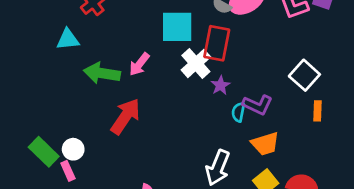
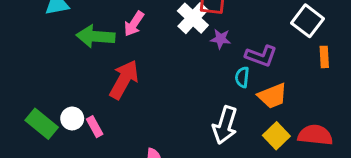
purple star: (220, 85) -> (221, 39), turned -30
cyan semicircle: (238, 112) -> (242, 77), moved
pink rectangle: (68, 171) -> (95, 127), moved

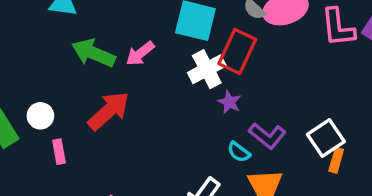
white square: (308, 21) -> (326, 138), moved
cyan semicircle: (242, 77) -> (239, 152), turned -78
white circle: (72, 118) -> (40, 116), moved

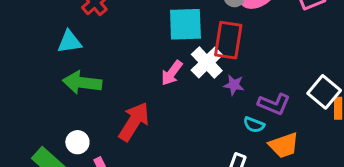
green arrow: (93, 53) -> (82, 83), moved
pink arrow: (140, 54) -> (172, 73), moved

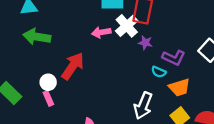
pink arrow: (172, 73) -> (101, 32), turned 42
white circle: (77, 142) -> (48, 82), moved

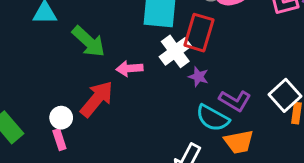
pink arrow: (101, 32) -> (129, 68), moved
green arrow: (37, 37) -> (89, 41), moved, turned -152
cyan semicircle: (159, 72) -> (213, 118), size x1.6

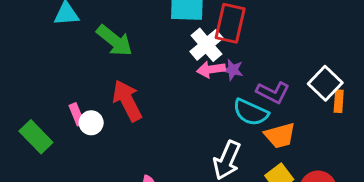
pink arrow: (129, 68) -> (211, 69), moved
red arrow: (97, 99) -> (127, 101), turned -63
pink rectangle: (59, 140) -> (77, 114), moved

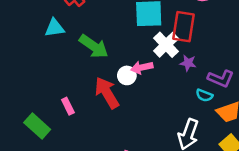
pink arrow: (211, 69) -> (142, 67), moved
cyan semicircle: (251, 112) -> (204, 95), size x0.6
white circle: (91, 123) -> (127, 75), moved

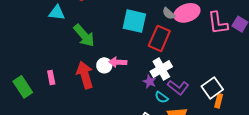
white cross: (166, 45) -> (161, 69), moved
purple star: (188, 63) -> (150, 82), moved

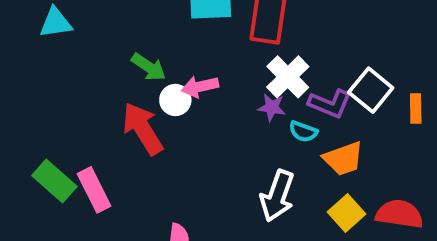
green arrow: (84, 35) -> (149, 67), moved, size x0.7
pink rectangle: (51, 78) -> (94, 190), moved, size x1.5
green rectangle: (23, 87) -> (54, 181), moved
white square: (212, 88) -> (371, 90), moved

